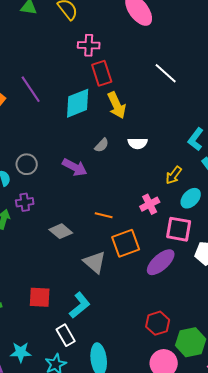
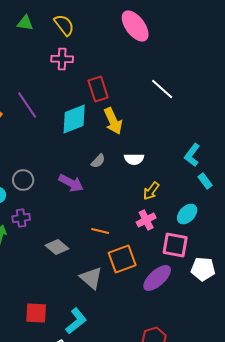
pink cross: (89, 45) -> (62, 59), moved
yellow arrow: (174, 175) -> (151, 191), moved

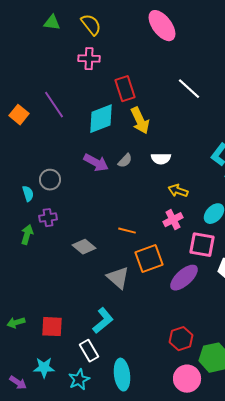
purple arrow: (71, 183) -> (96, 163), moved
yellow arrow: (151, 191) -> (178, 191), turned 72
red square: (36, 313) -> (52, 327), moved

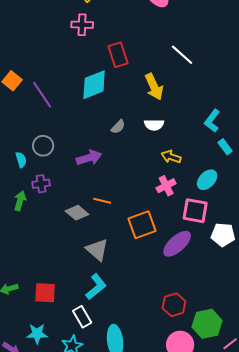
purple line: (54, 105) -> (42, 95), moved
yellow arrow: (140, 121) -> (154, 87), moved
purple arrow: (96, 163) -> (89, 158), moved, turned -45
orange line: (127, 231) -> (102, 201), moved
gray triangle: (118, 278) -> (97, 250), moved

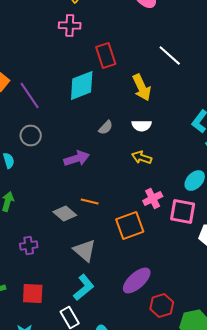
gray circle: (43, 146) -> (31, 136), moved
yellow arrow: (171, 157) -> (142, 158), moved
purple cross: (41, 184) -> (29, 246), moved
pink cross: (166, 186) -> (153, 198), moved
purple ellipse: (177, 244) -> (137, 280), moved

